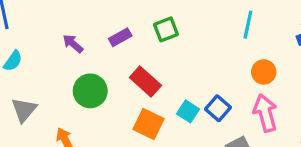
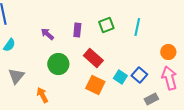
cyan line: (248, 25) -> (137, 27), moved
purple rectangle: (120, 37) -> (77, 30), turned -56

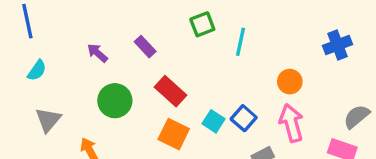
green square: (106, 25) -> (202, 24), moved
purple rectangle: (77, 30) -> (145, 47), turned -48

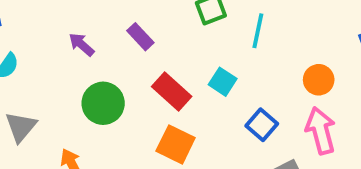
cyan square: (213, 121) -> (223, 82), moved

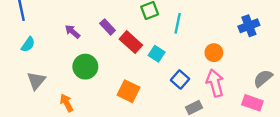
red rectangle: (172, 92) -> (131, 42), moved

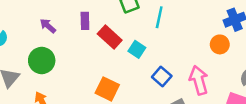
purple rectangle: (108, 27) -> (85, 21), turned 42
orange circle: (214, 53) -> (220, 44), moved
green circle: (85, 67) -> (42, 60), moved

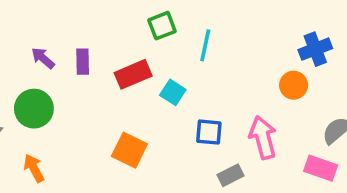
purple rectangle: (85, 21) -> (83, 62), moved
red rectangle: (110, 37) -> (133, 74), turned -65
blue square: (162, 77) -> (209, 132), turned -36

